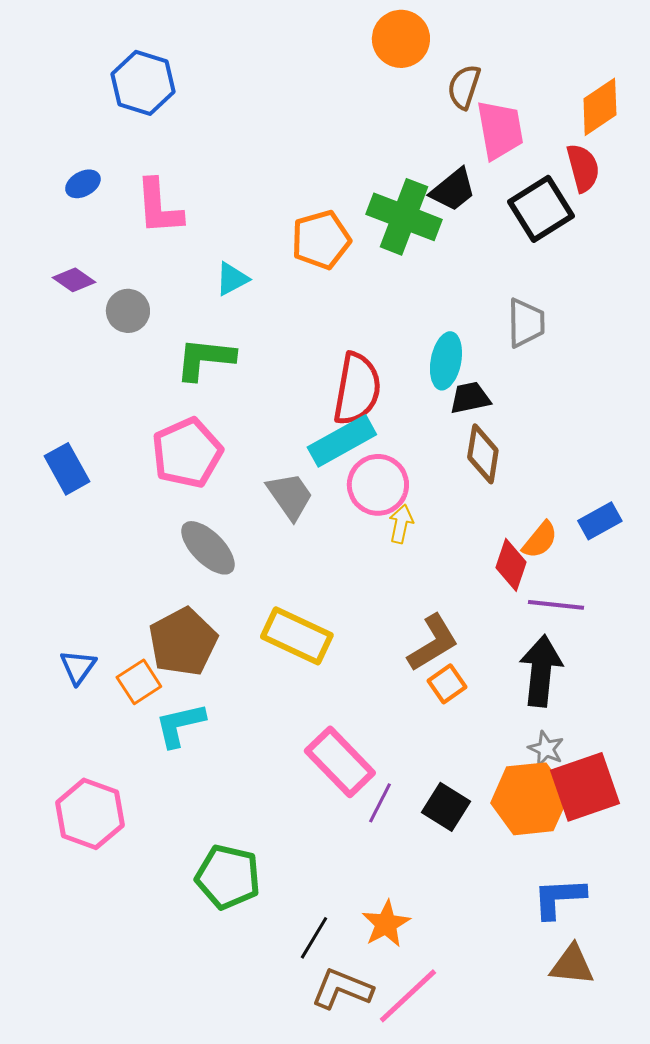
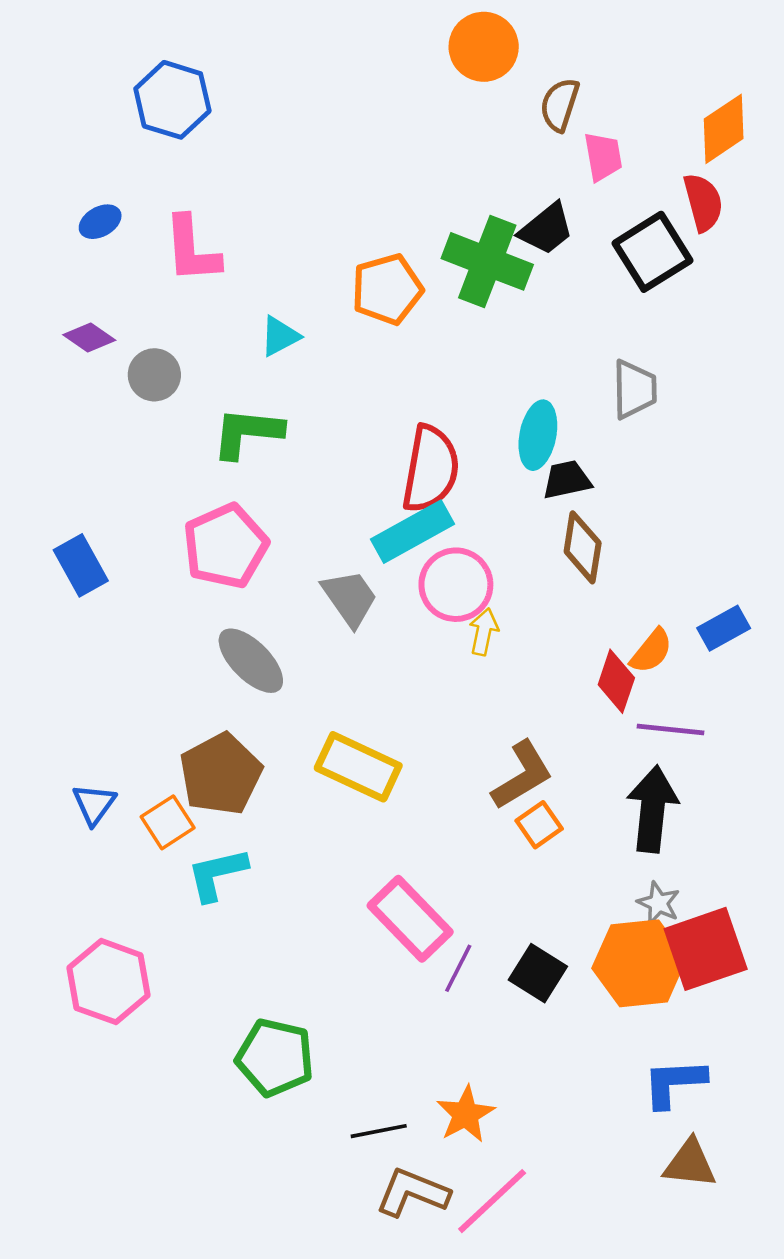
pink trapezoid: (500, 130) -> (603, 157), size x0.7
black line: (314, 938) -> (379, 1131), turned 48

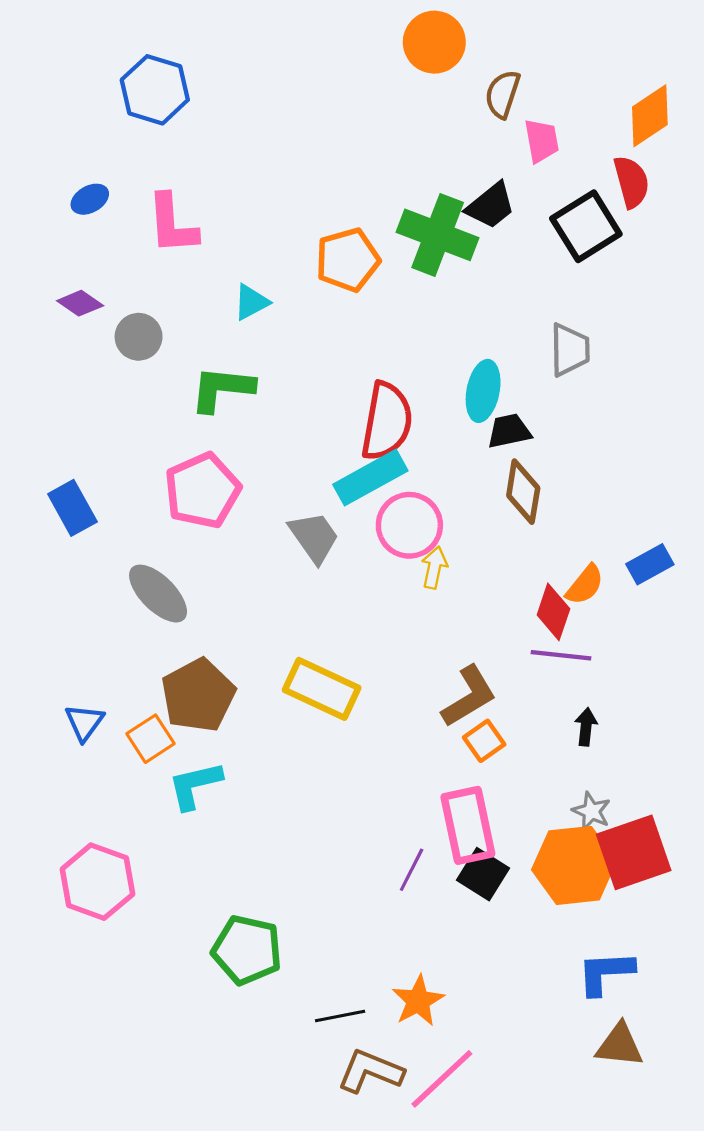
gray ellipse: (251, 661) -> (158, 594), moved
purple line: (671, 729) -> (561, 655), moved
black arrow: (652, 809) -> (586, 727), size x0.5
pink rectangle: (410, 919) -> (468, 825), moved, turned 32

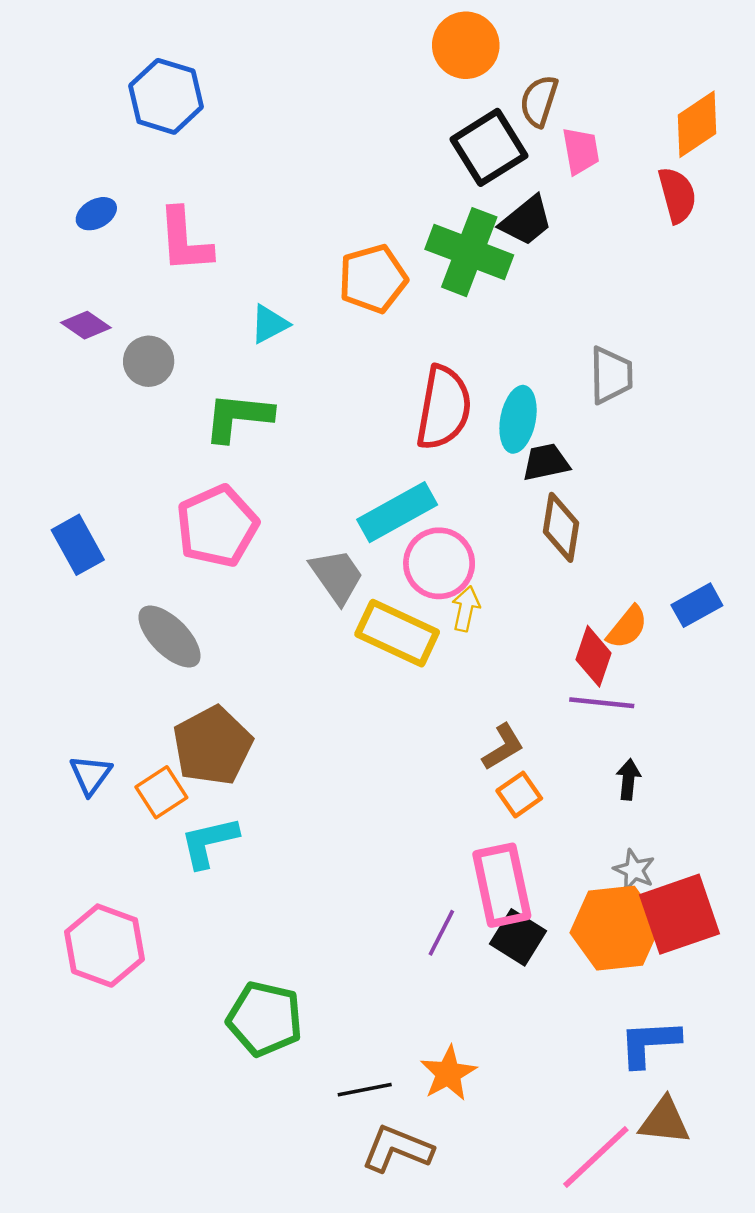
black square: (586, 226) -> (489, 147), moved
red semicircle: (387, 421) -> (444, 408), moved
yellow rectangle: (322, 689) -> (397, 633), moved
brown L-shape: (469, 696) -> (503, 747), size x0.7
pink line: (442, 1079) -> (596, 1157), moved

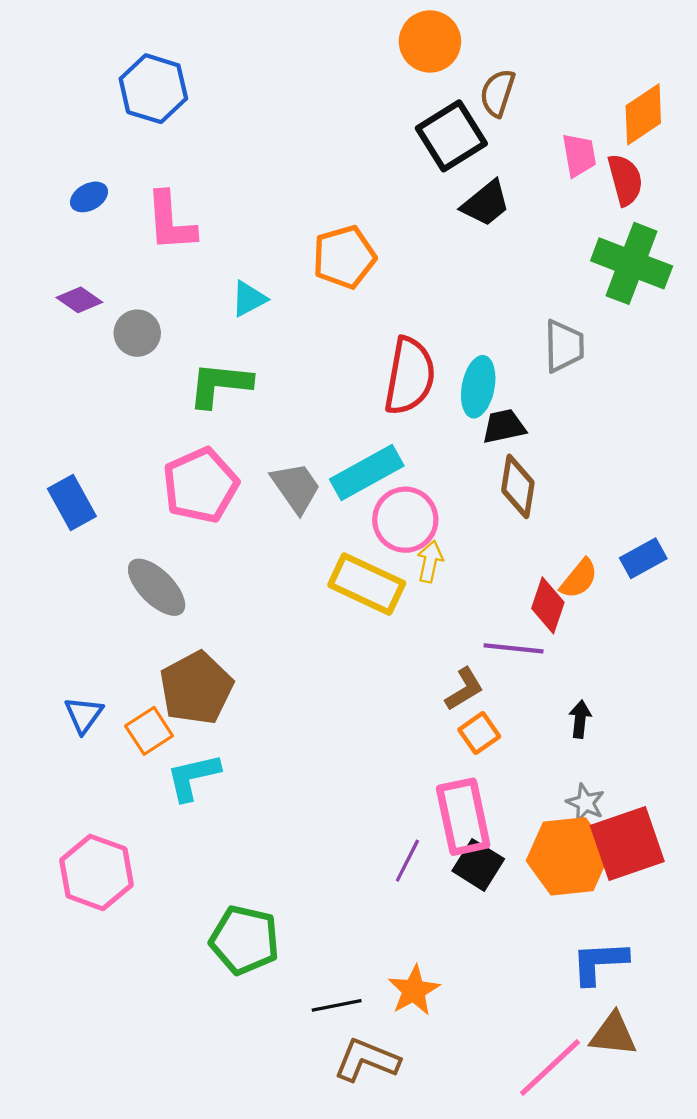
pink trapezoid: (581, 151) -> (579, 155), moved
green cross: (469, 252) -> (632, 263), moved
gray trapezoid: (337, 576) -> (296, 488), moved
purple line: (602, 703) -> (514, 648), moved

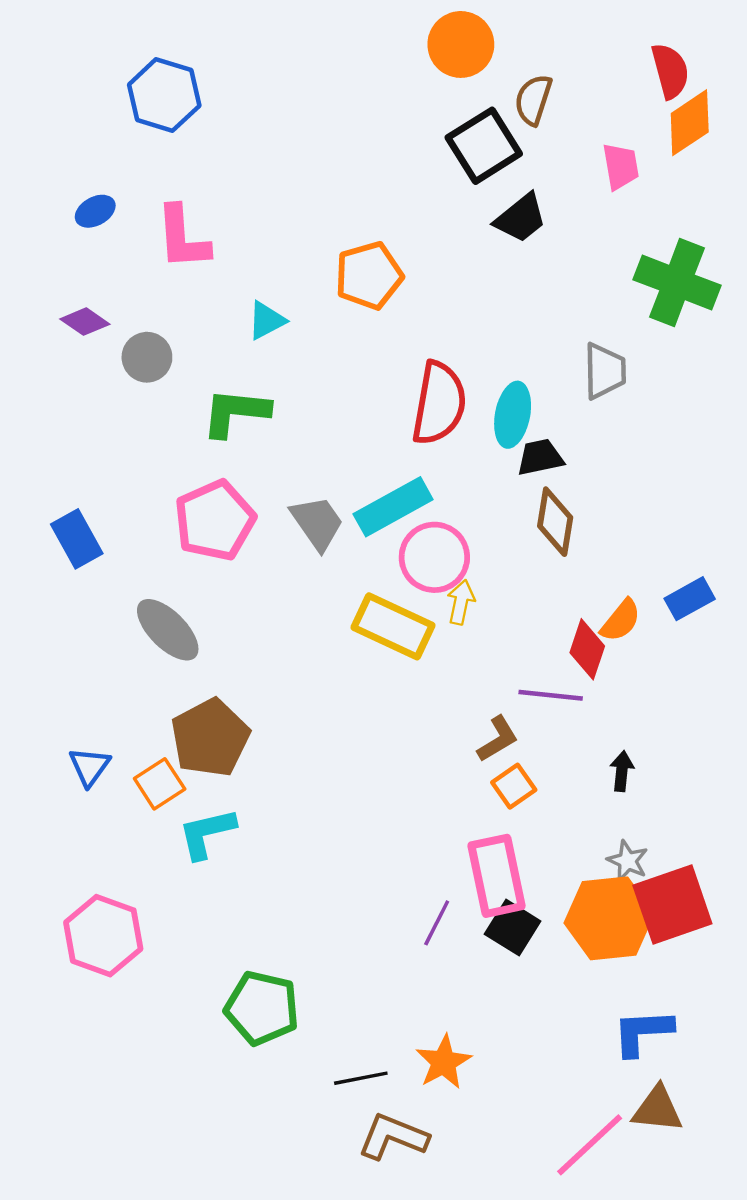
red semicircle: (625, 180) -> (670, 71), moved

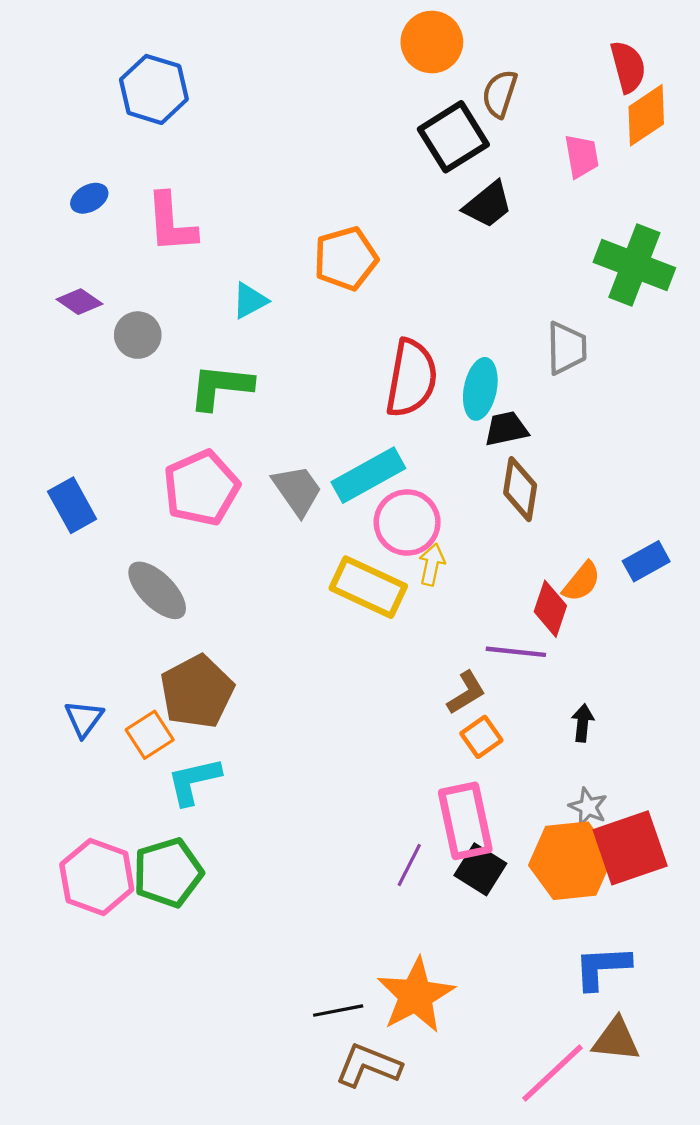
green pentagon: (262, 1008) -> (168, 873), moved, turned -30
orange star: (444, 1062) -> (416, 995), size x1.5

